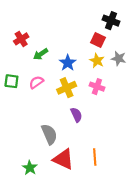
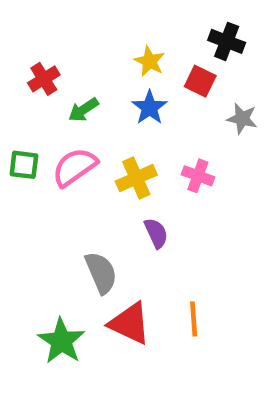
yellow star: (97, 61) -> (150, 61), moved
blue star: (68, 63) -> (150, 108), moved
pink semicircle: (36, 82) -> (75, 167), size x1.5
green star: (30, 168) -> (61, 341), size x1.5

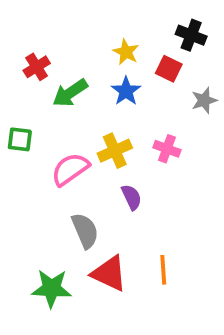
green arrow: (83, 110) -> (70, 93), size x1.4
gray star: (242, 119) -> (204, 100), turned -30
pink semicircle: (75, 167) -> (70, 169), moved
green star: (61, 341) -> (51, 288), turned -30

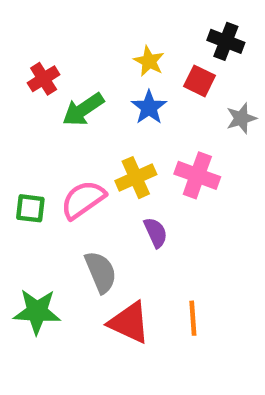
green square: (20, 139) -> (30, 208), moved
pink cross: (167, 149) -> (197, 175), size x1.4
green star: (51, 288) -> (37, 312), moved

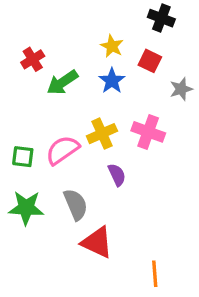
black cross: (226, 41) -> (161, 18), moved
green star: (37, 312) -> (26, 208), moved
orange line: (193, 318) -> (155, 274), moved

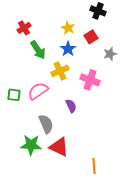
red cross: (33, 59) -> (24, 28), moved
red square: (150, 61) -> (91, 37), turned 32
green arrow: (62, 82) -> (38, 50), turned -90
yellow cross: (102, 134) -> (60, 71), moved
green star: (26, 208) -> (31, 145), moved

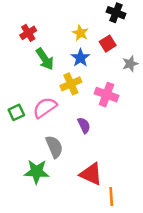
green square: (14, 95) -> (16, 112), turned -32
red triangle: (59, 147) -> (91, 174), moved

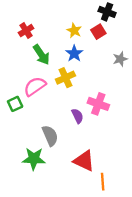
red square: (108, 44) -> (98, 32), moved
pink cross: (106, 95) -> (98, 104), moved
pink semicircle: (45, 108) -> (35, 86), moved

